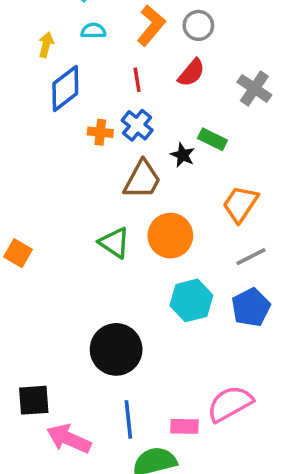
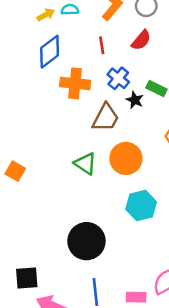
yellow arrow: (46, 45) -> (46, 15), moved, turned 48
blue cross: (137, 125) -> (118, 78), moved
orange cross: (100, 132) -> (75, 83), size x1.6

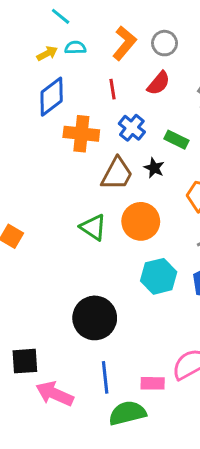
black star: (135, 100) -> (154, 168), moved

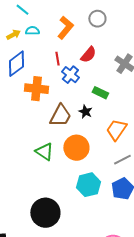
gray circle: (165, 43) -> (97, 19), moved
blue cross: (132, 128) -> (70, 75), moved

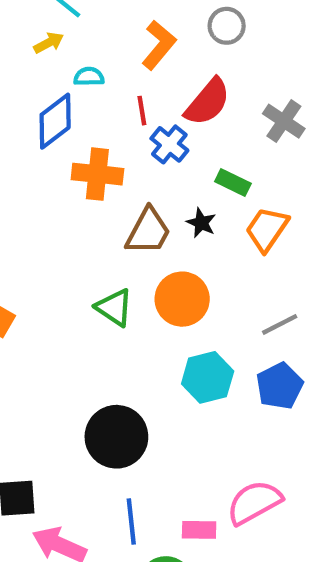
cyan semicircle: (32, 31) -> (89, 77), moved
yellow arrow: (13, 35) -> (49, 43), moved
red semicircle: (88, 55) -> (208, 102), size x1.4
orange trapezoid: (116, 130) -> (267, 229), moved

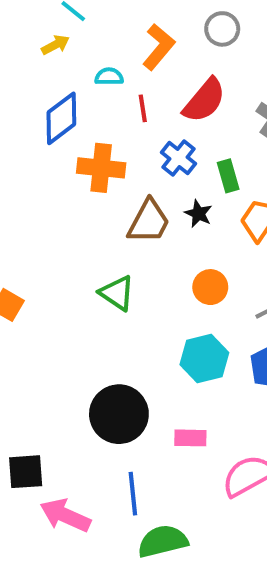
cyan semicircle: (89, 77) -> (109, 77), moved
blue cross: (169, 144) -> (179, 158), moved
green rectangle: (233, 183) -> (228, 176), turned 48
orange circle: (182, 299) -> (210, 287), moved, size x0.7
pink rectangle: (199, 530) -> (190, 438), moved

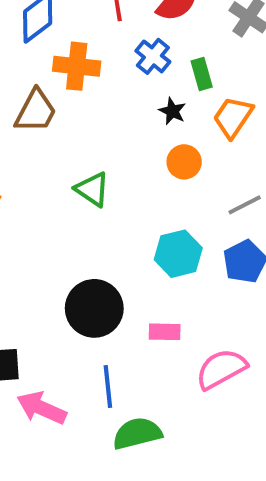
brown trapezoid: (149, 222) -> (36, 111), moved
orange circle: (210, 287) -> (184, 162), moved

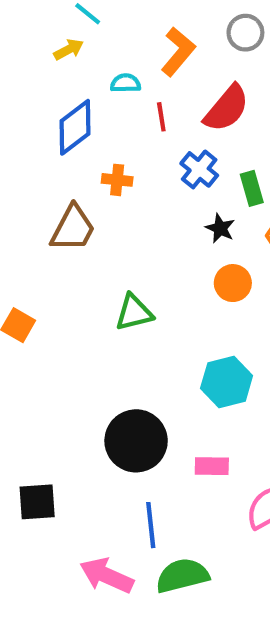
orange cross: (77, 66) -> (117, 180), size x0.6
green triangle: (92, 189) -> (134, 313), turned -48
pink arrow: (42, 408) -> (107, 576), moved

